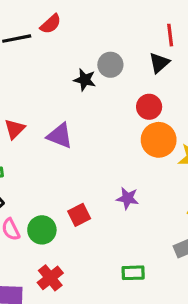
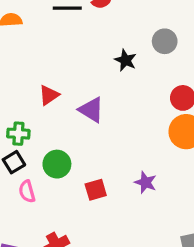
gray circle: (110, 65) -> (165, 41), moved
green circle: (42, 230) -> (57, 164), moved

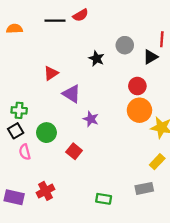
red triangle: (49, 95) -> (51, 73), moved
purple star: (145, 182) -> (91, 119), moved
red square: (96, 190) -> (74, 151), turned -35

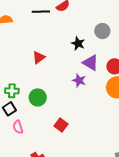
purple triangle: (72, 94) -> (91, 63), moved
purple star: (91, 119) -> (79, 80), moved
green circle: (46, 133) -> (38, 97), moved

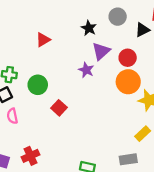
purple triangle: (91, 63) -> (101, 51), turned 42
red square: (61, 125) -> (59, 108), moved

